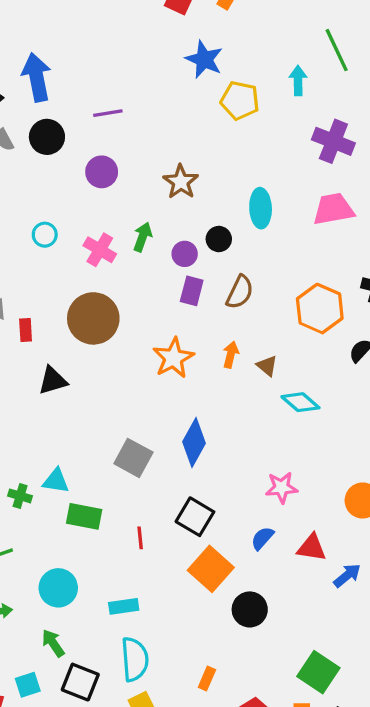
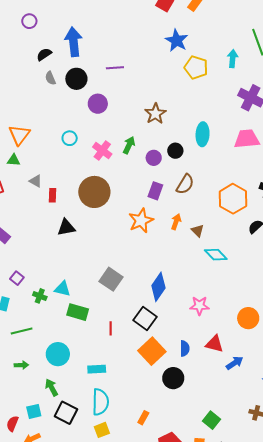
purple circle: (102, 172) -> (98, 104), moved
purple rectangle: (192, 291) -> (155, 191), moved
blue diamond: (194, 443) -> (158, 287), moved
blue semicircle: (262, 538) -> (185, 348), moved, turned 133
green square: (318, 672) -> (212, 420), size x0.7

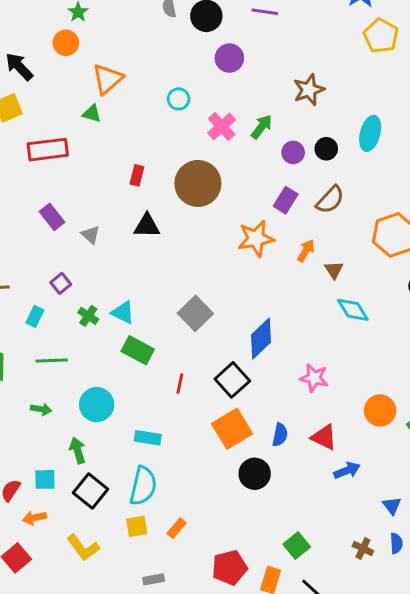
gray triangle: (36, 181) -> (91, 235), moved
orange rectangle: (143, 418) -> (176, 528), moved

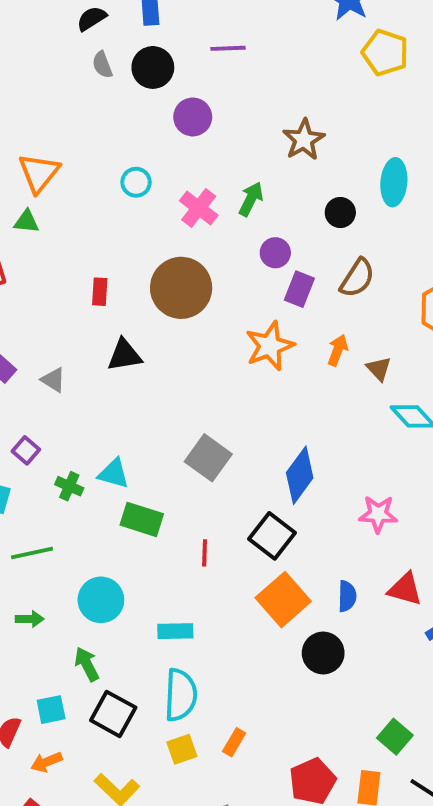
purple circle: (293, 152) -> (275, 253), moved

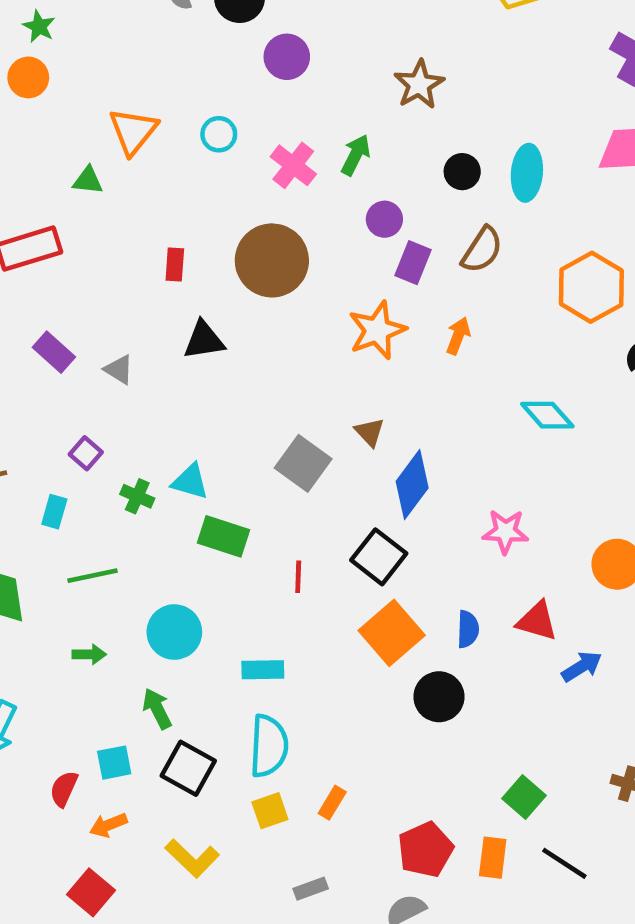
orange triangle: (39, 173) -> (133, 131), moved
cyan ellipse: (394, 182) -> (527, 173), moved
brown triangle: (379, 369) -> (370, 432), moved

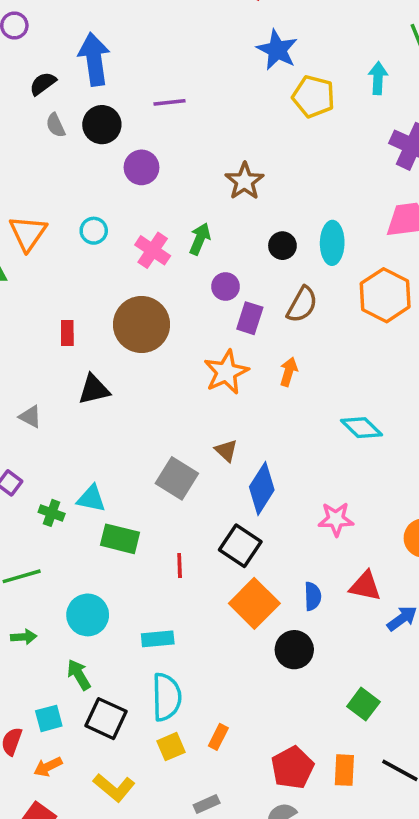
orange hexagon: (591, 287) -> (385, 295), moved
green square: (524, 797) -> (363, 704), moved

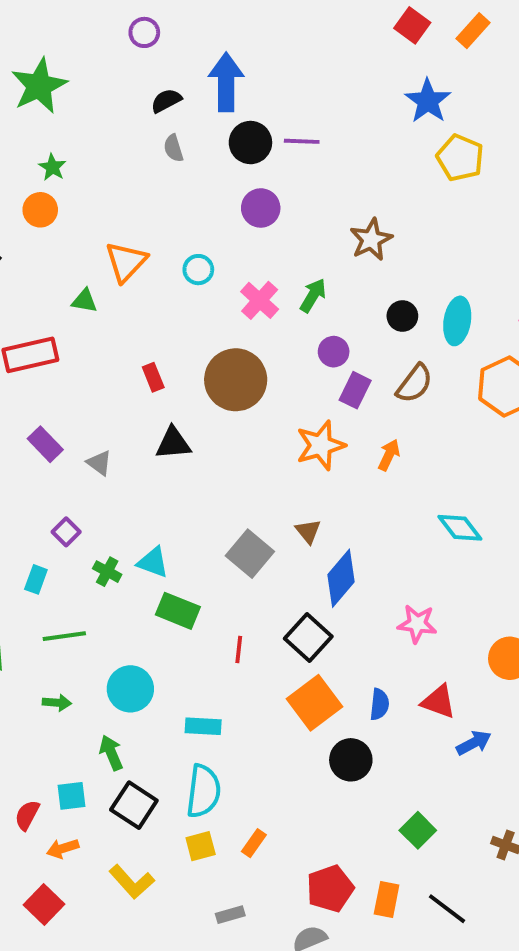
black circle: (102, 125) -> (250, 143), moved
red rectangle: (67, 333) -> (153, 377), turned -30

